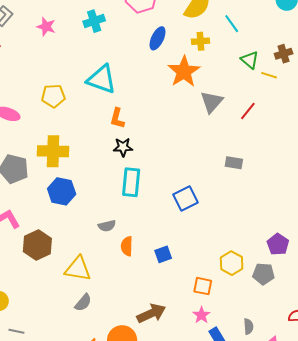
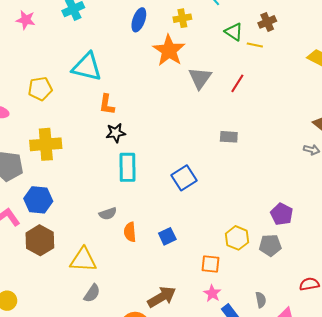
blue hexagon: (62, 191) -> (38, 200), moved

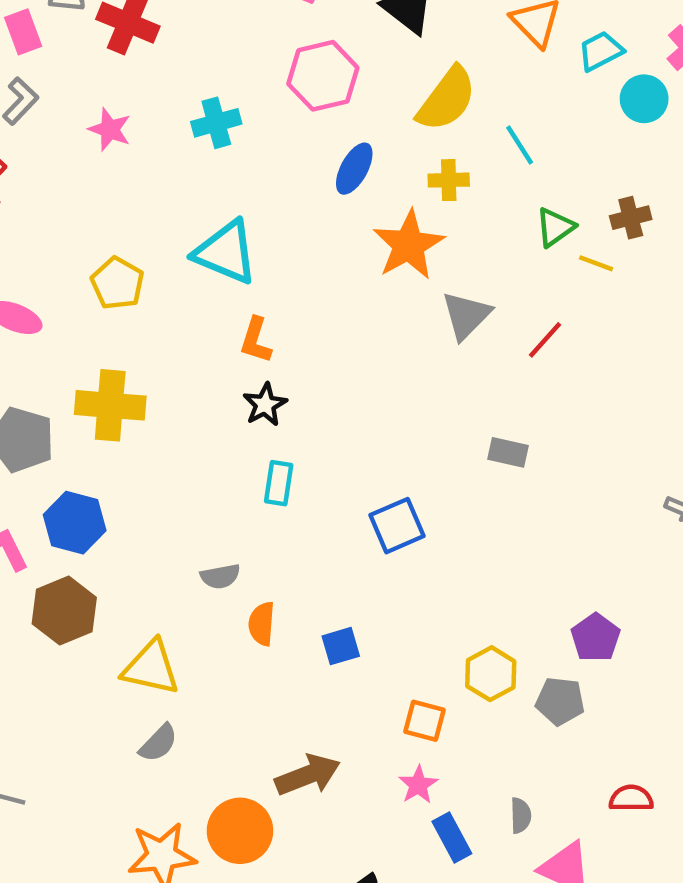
green triangle: (234, 32) -> (555, 227), turned 42
yellow pentagon: (40, 89) -> (117, 283), turned 30
black star: (116, 133) -> (265, 405), turned -30
cyan rectangle: (127, 167) -> (279, 483), size x0.7

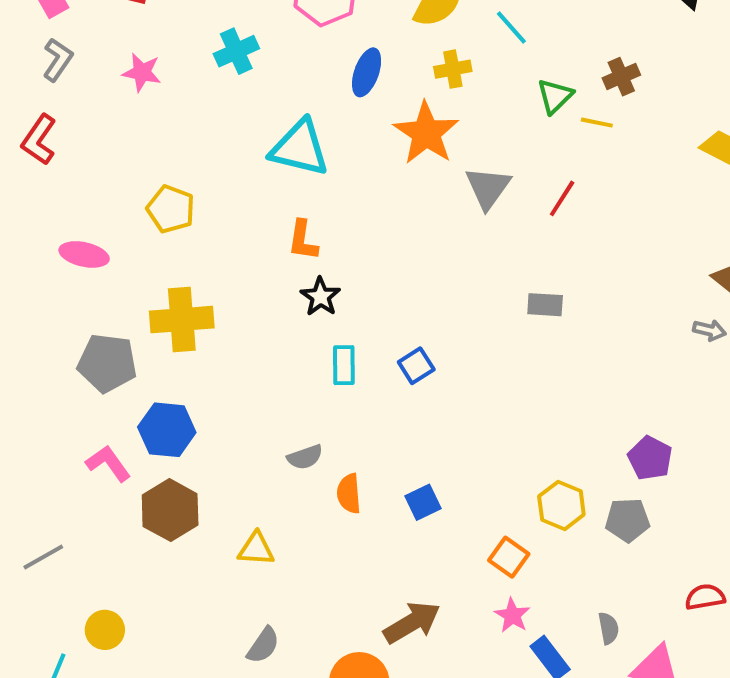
cyan triangle: (226, 252) -> (300, 148), moved
blue square: (397, 526) -> (416, 366), moved, size x0.7
yellow triangle: (151, 668) -> (256, 549), size x0.7
orange square: (425, 721) -> (509, 557), turned 30
gray semicircle: (158, 743) -> (263, 645), moved

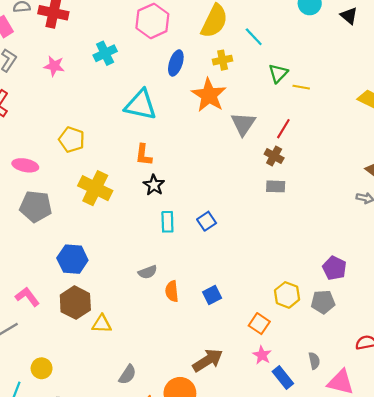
brown cross: (621, 77) -> (274, 156), moved, turned -36
yellow cross: (182, 320) -> (95, 188), moved, turned 32
gray pentagon: (107, 363) -> (36, 206), moved
pink L-shape: (108, 463) -> (27, 297), moved
yellow triangle: (256, 549) -> (102, 324), moved

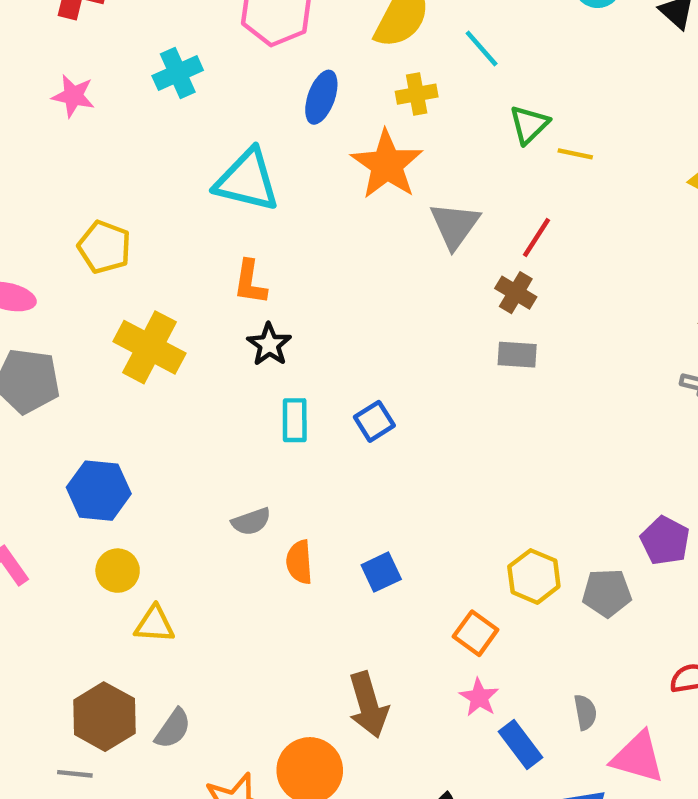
purple pentagon: (334, 268) -> (665, 541), moved
brown hexagon: (75, 303) -> (104, 717), moved
brown arrow: (208, 360) -> (368, 705), turned 104
yellow circle: (42, 368) -> (118, 571), moved
gray semicircle: (127, 375) -> (173, 729), moved

